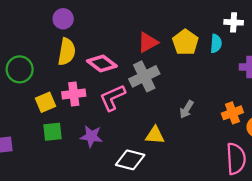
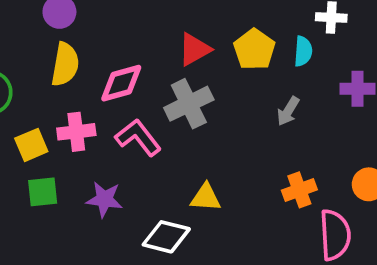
pink diamond: (102, 63) -> (121, 83), turned -52
pink L-shape: (113, 98) -> (138, 137), turned 76
gray arrow: (187, 109) -> (288, 111), moved
orange cross: (232, 113) -> (299, 190), moved

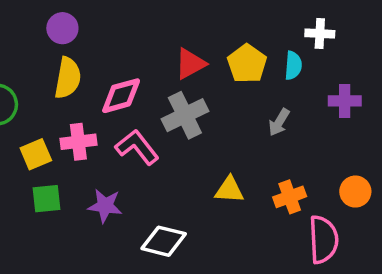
yellow triangle: (206, 197) -> (229, 190), moved

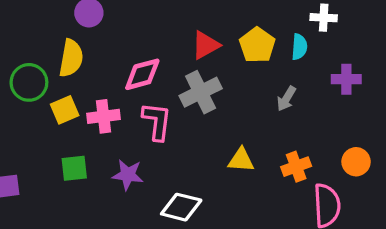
yellow semicircle: (68, 78) -> (71, 58), moved
pink L-shape: (137, 147) -> (157, 121), turned 45
yellow square: (36, 154) -> (65, 110), moved

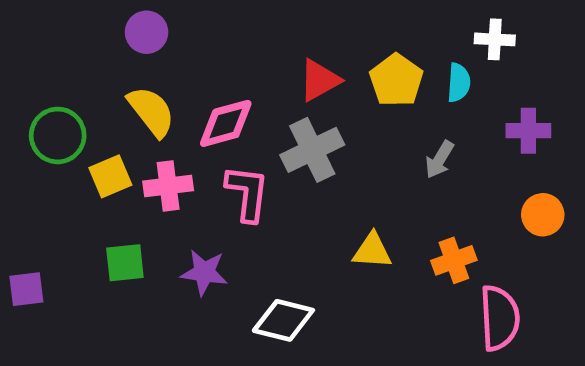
yellow semicircle: (71, 58) -> (151, 111), moved, turned -48
orange circle: (356, 162) -> (543, 215), moved

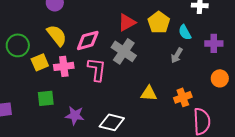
cyan semicircle: (459, 83) -> (185, 32), moved, turned 147
gray cross: (312, 150) -> (124, 51), turned -30
purple star: (204, 272) -> (75, 115), moved

